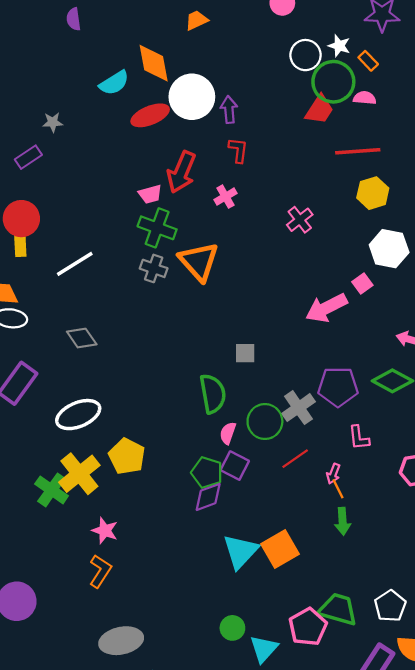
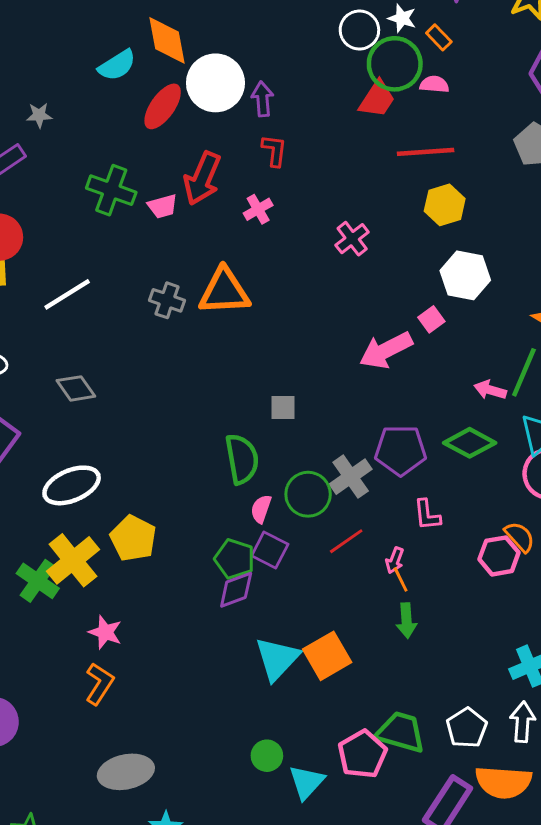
red ellipse: (150, 115) -> (163, 106), turned -33
green cross: (157, 228) -> (111, 190), moved
orange triangle: (199, 261) -> (224, 291), turned -51

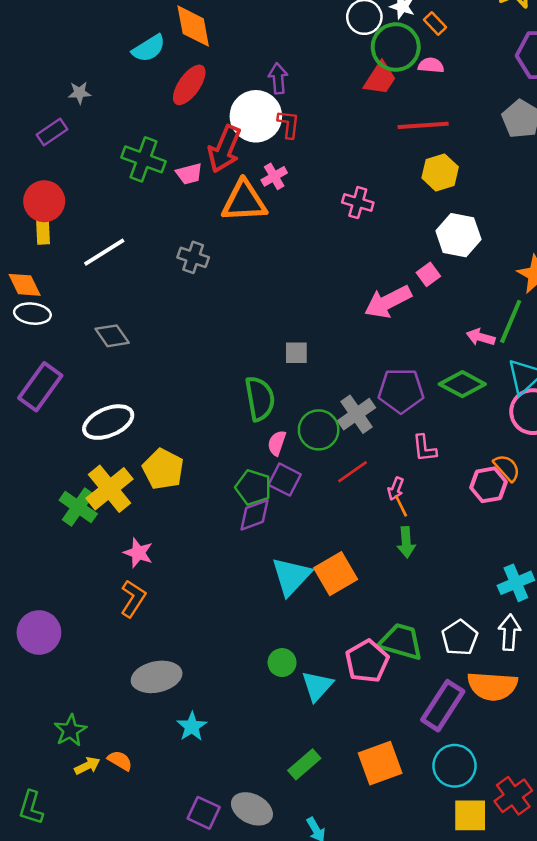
white circle: (215, 83) -> (256, 116), moved
pink cross: (352, 239) -> (358, 203), turned -36
orange triangle: (224, 291) -> (244, 201), moved

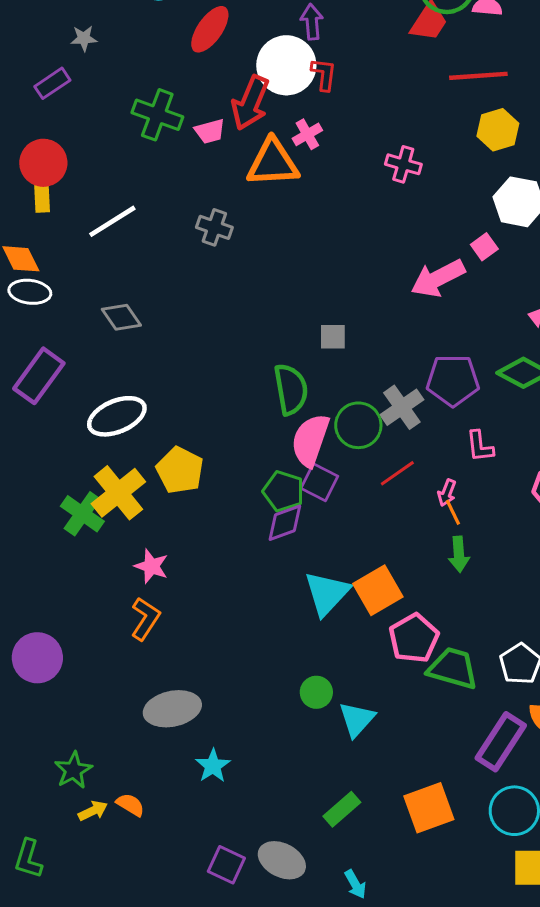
pink semicircle: (277, 443) -> (310, 440), size x1.8
pink pentagon: (367, 661) -> (414, 638), moved

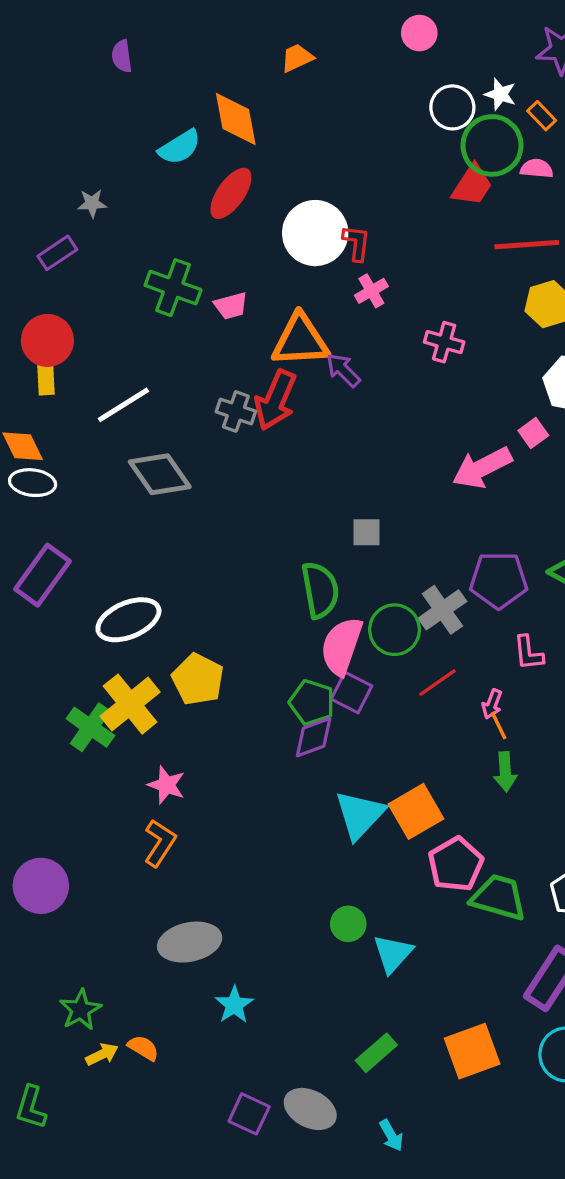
purple arrow: (312, 22) -> (343, 370), moved, turned -40
red arrow: (250, 103) -> (276, 400), moved
pink cross: (307, 134) -> (371, 291), moved
gray diamond: (121, 317) -> (160, 474), moved, size x1.4

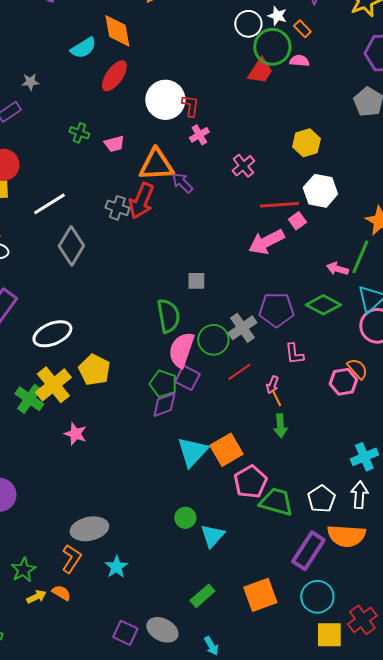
red line: (527, 245) -> (279, 205), moved
green cross: (173, 288) -> (79, 133), size x0.6
pink cross: (444, 342) -> (243, 166), turned 35
gray diamond: (160, 474) -> (71, 246), turned 66
orange L-shape: (160, 843) -> (71, 559), moved

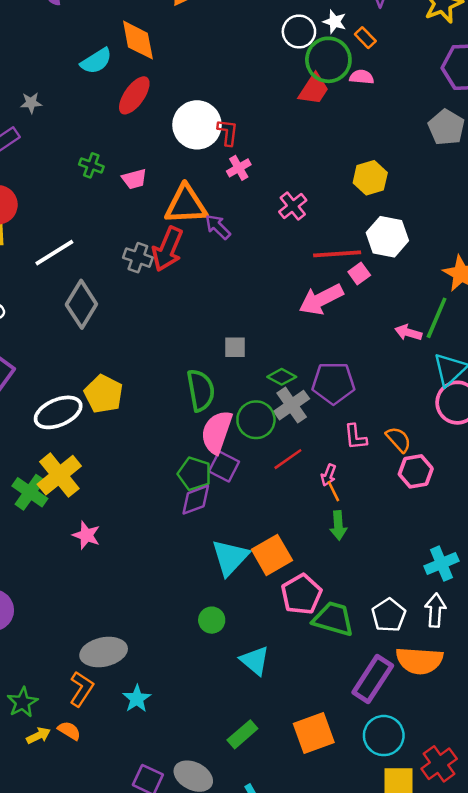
green diamond: (323, 305) -> (282, 377), moved, size x0.7
orange semicircle: (357, 369) -> (398, 439), moved
yellow pentagon: (94, 370) -> (104, 394), moved
green circle: (185, 518) -> (212, 620), moved
cyan triangle: (212, 536) -> (255, 661), turned -32

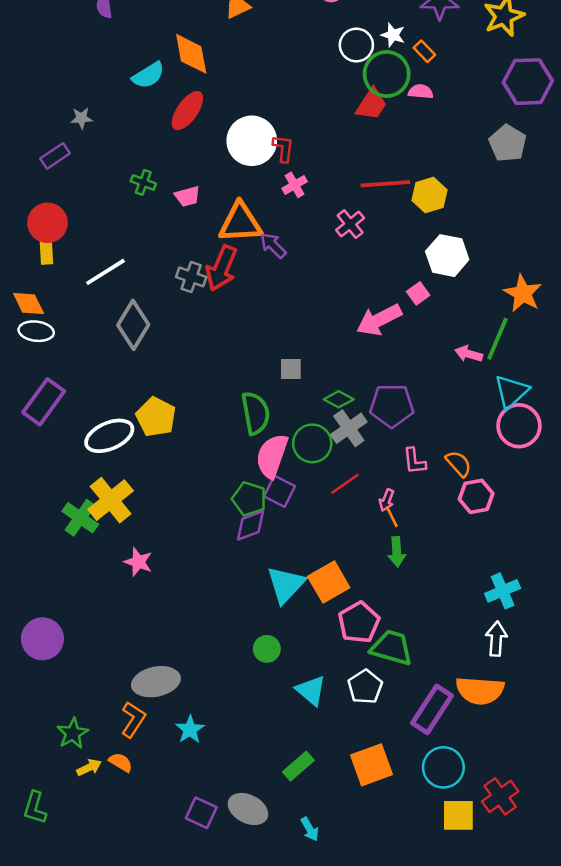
red line: (337, 254) -> (385, 184), moved
white pentagon: (389, 615) -> (365, 687), moved

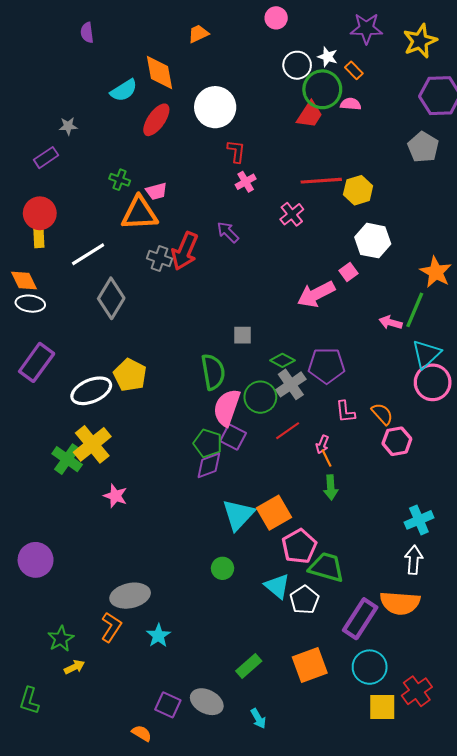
white circle: (252, 141) -> (215, 107), moved
orange triangle: (240, 223) -> (140, 213), moved
cyan triangle: (311, 690) -> (277, 586), moved
orange semicircle: (121, 762) -> (142, 733), moved

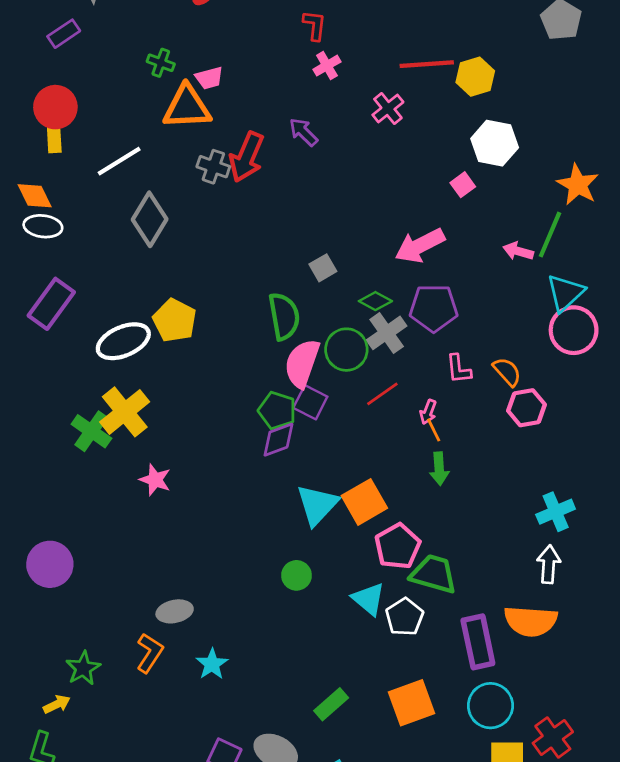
pink arrow: (316, 294) -> (420, 246), moved
gray square: (242, 335) -> (323, 268), turned -30
gray ellipse: (130, 596) -> (175, 611), size x0.7
purple rectangle: (360, 619) -> (478, 642), turned -45
yellow arrow: (74, 667) -> (57, 704), moved

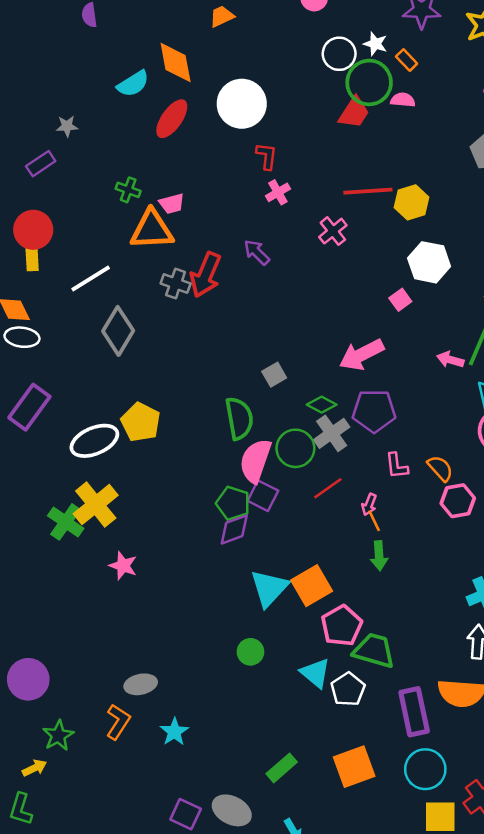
purple circle: (50, 564) -> (28, 679), moved

